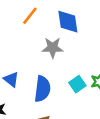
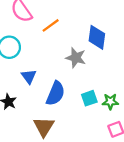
orange line: (30, 16) -> (51, 25), moved

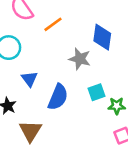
cyan square: (89, 98) -> (97, 92), moved
brown triangle: (44, 127) -> (30, 131), moved

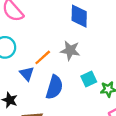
orange line: (53, 24) -> (43, 57), moved
blue diamond: (102, 37) -> (79, 16), moved

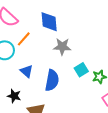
blue diamond: (79, 16) -> (49, 22), moved
orange line: (43, 57) -> (24, 39), moved

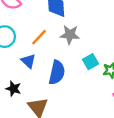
orange line: (24, 39) -> (39, 37), moved

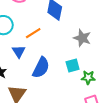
gray star: (70, 35) -> (82, 38), moved

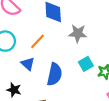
gray star: (82, 38) -> (78, 33), moved

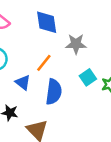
orange line: (38, 41) -> (44, 63), moved

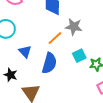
orange line: (44, 63) -> (55, 38), moved

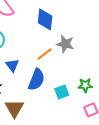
cyan square: (79, 56) -> (62, 92), moved

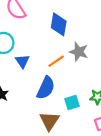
blue triangle: (12, 65) -> (22, 61), moved
brown triangle: (14, 108) -> (49, 121), moved

